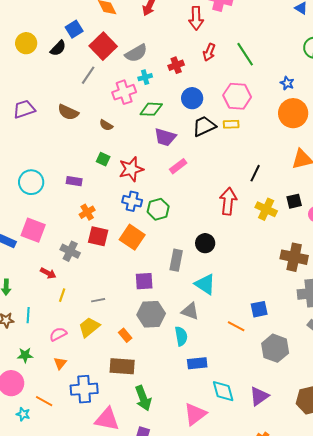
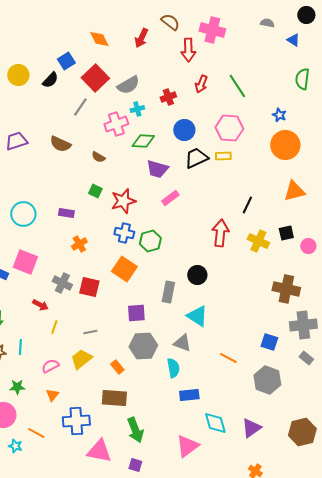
red square: (98, 236) -> (89, 287), moved
blue square: (259, 309) -> (269, 342), moved, turned 30

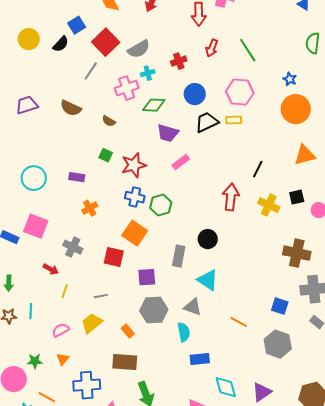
red square: (89, 287) -> (114, 257), moved
green star: (17, 387) -> (35, 361), moved

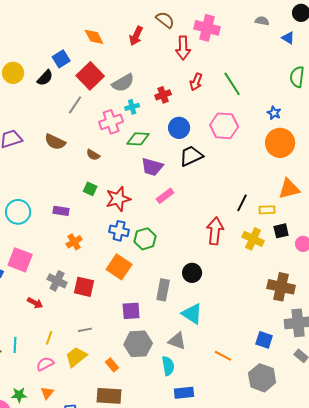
yellow rectangle: (234, 120) -> (267, 210), moved
red square: (114, 257) -> (84, 287), moved
yellow line: (65, 291) -> (49, 338), moved

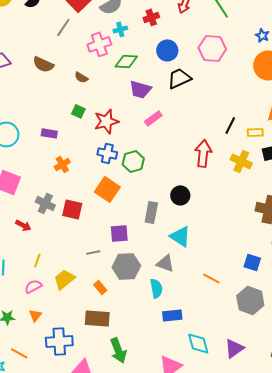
gray line: (85, 330) -> (93, 252), moved

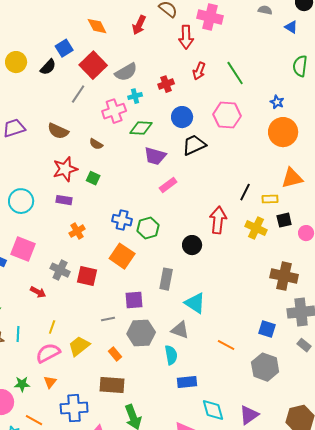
red star: (106, 121) -> (65, 169), moved
black circle: (180, 195) -> (192, 245), moved
pink semicircle: (33, 286) -> (48, 353), size x1.4

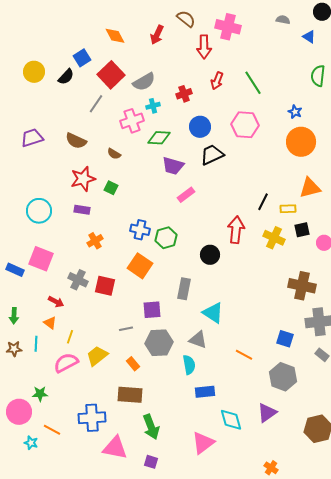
orange triangle: (50, 382) -> (50, 323), moved, turned -32
purple triangle: (249, 415) -> (267, 413), moved

